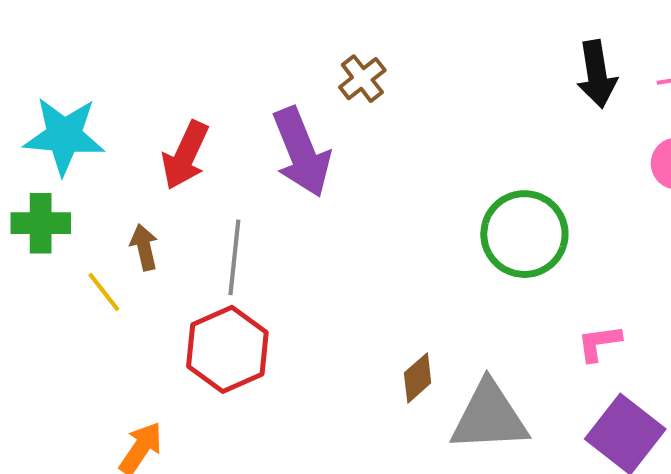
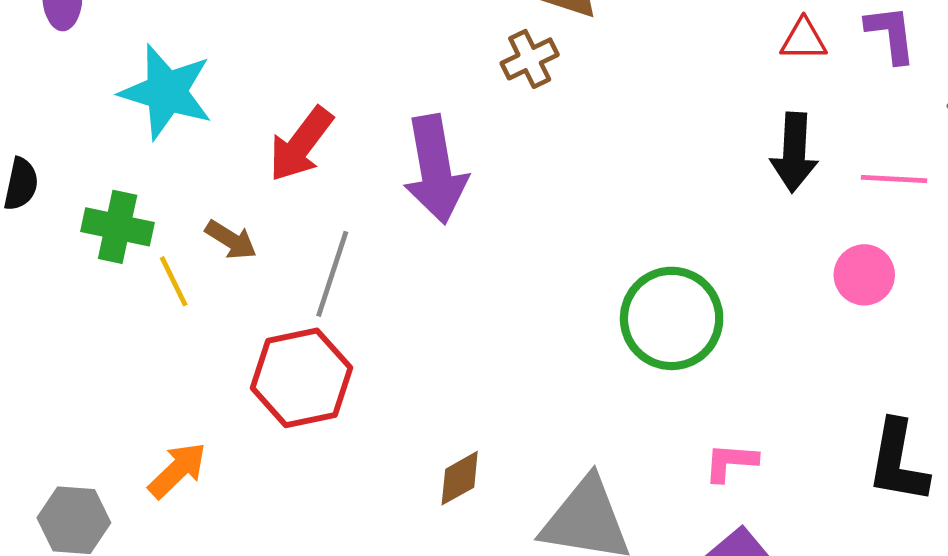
brown cross: (362, 79) -> (530, 59), moved
green cross: (41, 223) -> (118, 227), moved
brown arrow: (144, 247) -> (231, 240), turned 123
brown diamond: (418, 378) -> (460, 478), moved

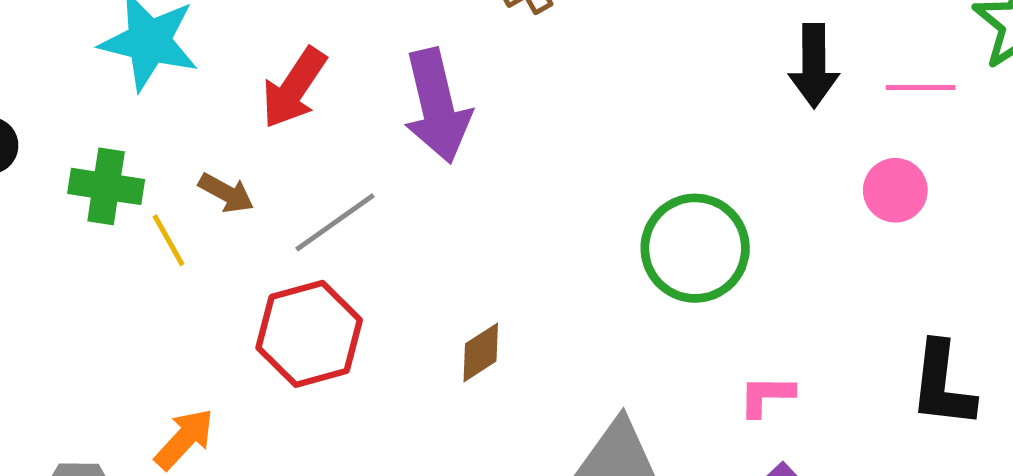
gray line: (332, 274) -> (335, 222), turned 40
brown diamond: (460, 478) -> (481, 352), moved

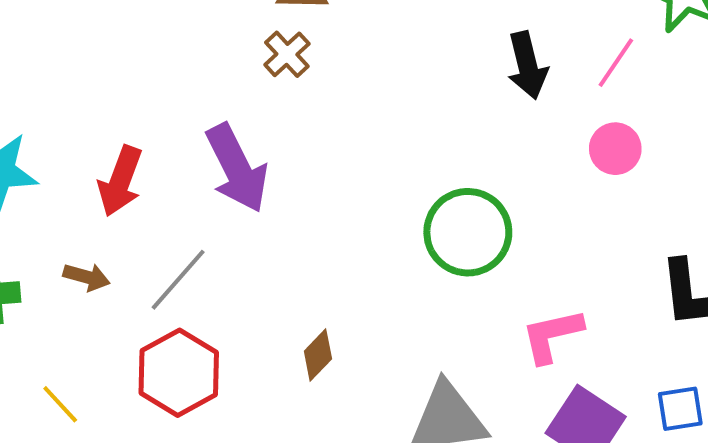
pink line: (921, 87) -> (616, 63), turned -42
yellow line: (168, 240) -> (60, 404), moved
pink L-shape: (766, 396) -> (552, 335), size x1.4

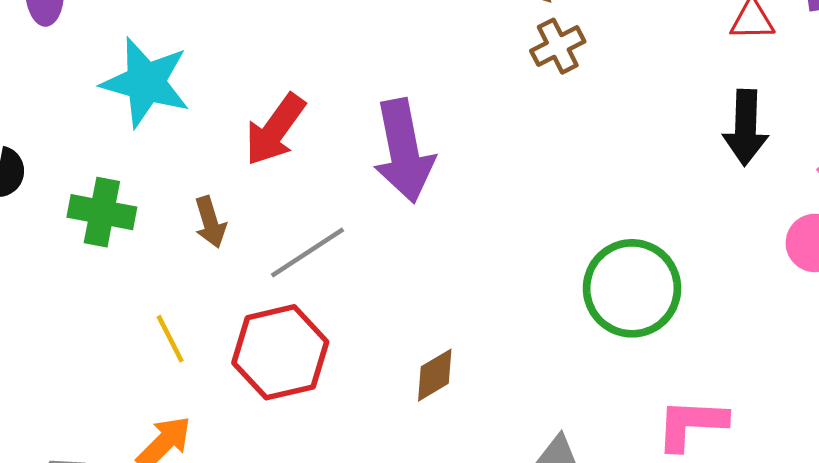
brown cross: (287, 54) -> (558, 46), moved
brown arrow: (87, 277) -> (210, 222), turned 42
yellow line: (60, 404) -> (170, 339), moved

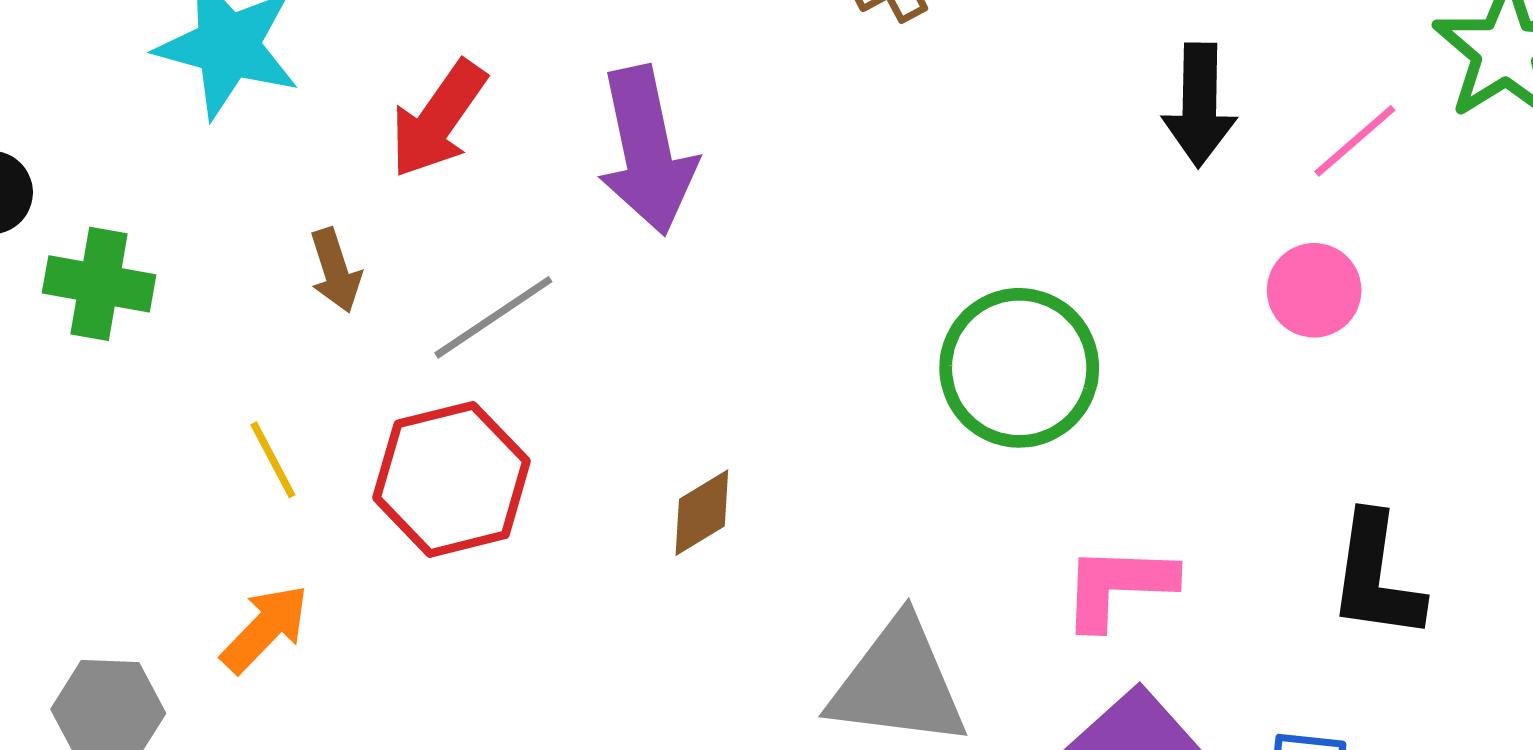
green cross: (102, 212) -> (99, 284), moved

